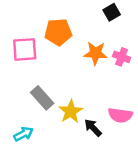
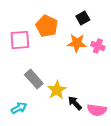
black square: (112, 12) -> (83, 18), moved
orange pentagon: (58, 32) -> (47, 26), turned 30
pink semicircle: (120, 115) -> (97, 110), moved

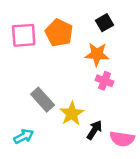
pink square: (20, 40) -> (24, 35), moved
pink cross: (98, 46) -> (104, 81), moved
black arrow: (75, 103) -> (94, 130), turned 77

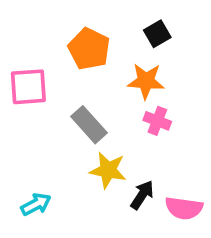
pink square: (24, 35) -> (28, 87), moved
gray rectangle: (43, 100) -> (89, 125), moved
yellow star: (72, 114) -> (108, 170), turned -30

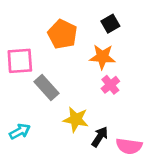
pink cross: (157, 121) -> (110, 85), turned 30
gray rectangle: (89, 125) -> (46, 87), moved
cyan arrow: (36, 204) -> (20, 131), moved

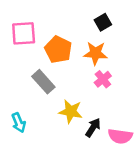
orange pentagon: (62, 34) -> (58, 49), moved
pink square: (20, 61) -> (24, 33), moved
cyan arrow: (20, 131) -> (19, 123), turned 96

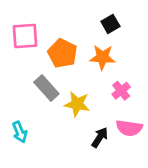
pink cross: (103, 79) -> (121, 91), moved
yellow star: (71, 111) -> (77, 104), moved
pink semicircle: (120, 136) -> (129, 128), moved

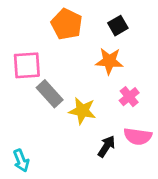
pink square: (25, 36) -> (27, 65), moved
orange pentagon: (62, 53) -> (67, 24), moved
cyan arrow: (20, 132) -> (21, 161), moved

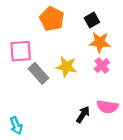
orange star: (109, 61) -> (100, 42), moved
pink cross: (129, 97) -> (102, 66), moved
yellow star: (82, 111) -> (66, 67), moved

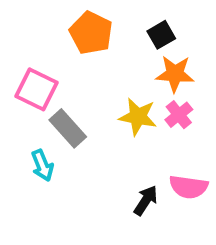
pink square: (21, 51) -> (37, 89), turned 30
yellow star: (66, 67) -> (138, 117), moved
cyan arrow: (16, 126) -> (42, 165), moved

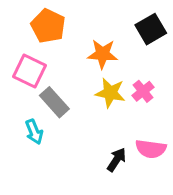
orange pentagon: (91, 33) -> (48, 26), moved
black square: (161, 35) -> (151, 29), moved, size x1.4
orange star: (175, 74) -> (103, 54), moved

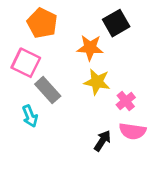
black square: (151, 29) -> (116, 23), moved
pink cross: (143, 91) -> (126, 101), moved

